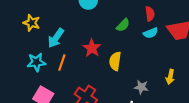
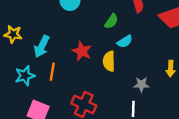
cyan semicircle: (151, 33) -> (125, 41), moved

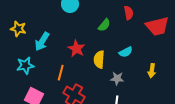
cyan semicircle: (125, 41) -> (126, 52), moved
orange line: (52, 72) -> (61, 73), moved
gray star: (141, 84) -> (117, 78), moved

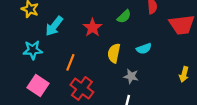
red star: (76, 49) -> (93, 28), moved
yellow arrow: (152, 71) -> (184, 74), moved

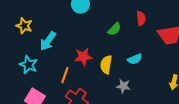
red star: (93, 28) -> (83, 57), moved, turned 30
cyan star: (33, 50) -> (28, 65), turned 30

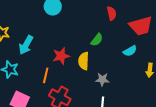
green semicircle: (114, 29) -> (97, 40), moved
cyan semicircle: (135, 59) -> (130, 51), moved

